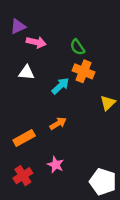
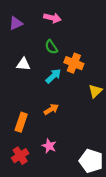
pink arrow: (36, 42) -> (52, 18), moved
green semicircle: (77, 47) -> (51, 47), moved
orange rectangle: (24, 138) -> (21, 122), turned -42

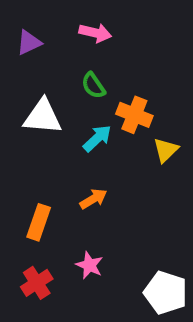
white triangle: (23, 64) -> (43, 117), size x1.5
yellow triangle: (95, 91) -> (166, 150), moved

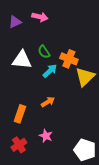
pink arrow: (95, 33) -> (40, 17), moved
green semicircle: (93, 86) -> (44, 52), moved
yellow triangle: (166, 150) -> (85, 77), size x1.5

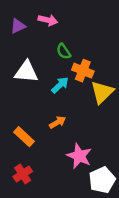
green semicircle: (44, 52) -> (64, 51), moved
orange rectangle: (20, 114) -> (24, 137), turned -66
pink star: (46, 136) -> (79, 156), moved, size x1.5
white pentagon: (85, 150) -> (102, 180), turned 30

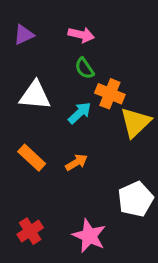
pink arrow: (48, 20) -> (81, 35), moved
orange rectangle: (24, 137) -> (32, 158), moved
pink star: (79, 156) -> (89, 236), moved
white pentagon: (102, 180) -> (135, 199), moved

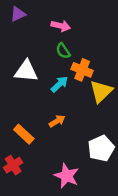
purple triangle: (24, 35) -> (18, 14), moved
orange rectangle: (32, 158) -> (24, 134), moved
red cross: (30, 231) -> (13, 165), moved

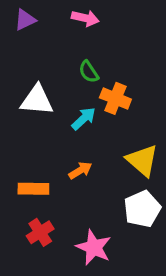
pink arrow: (61, 26) -> (85, 18), moved
yellow triangle: (101, 91) -> (142, 160), moved, turned -35
orange rectangle: (24, 134) -> (33, 189), turned -42
red cross: (13, 165) -> (40, 232), moved

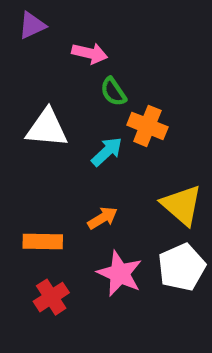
pink arrow: (85, 18) -> (90, 53), moved
pink star: (94, 247) -> (120, 274), moved

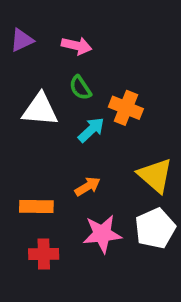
purple triangle: (32, 25) -> (22, 40), moved
green semicircle: (113, 92) -> (80, 88), moved
pink star: (120, 274) -> (102, 234), turned -30
red cross: (51, 297) -> (44, 254), turned 32

